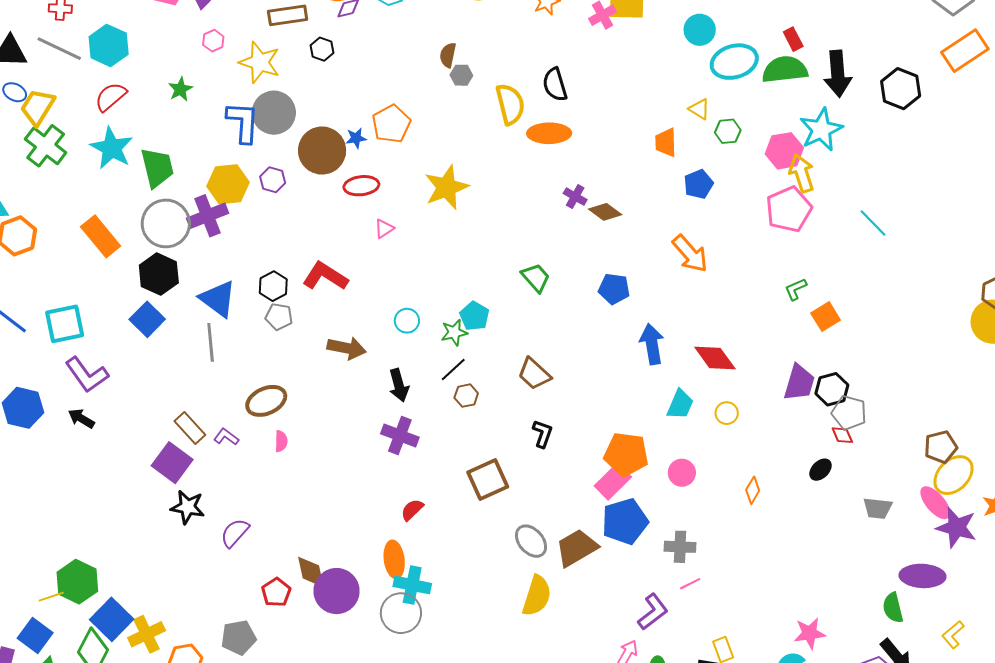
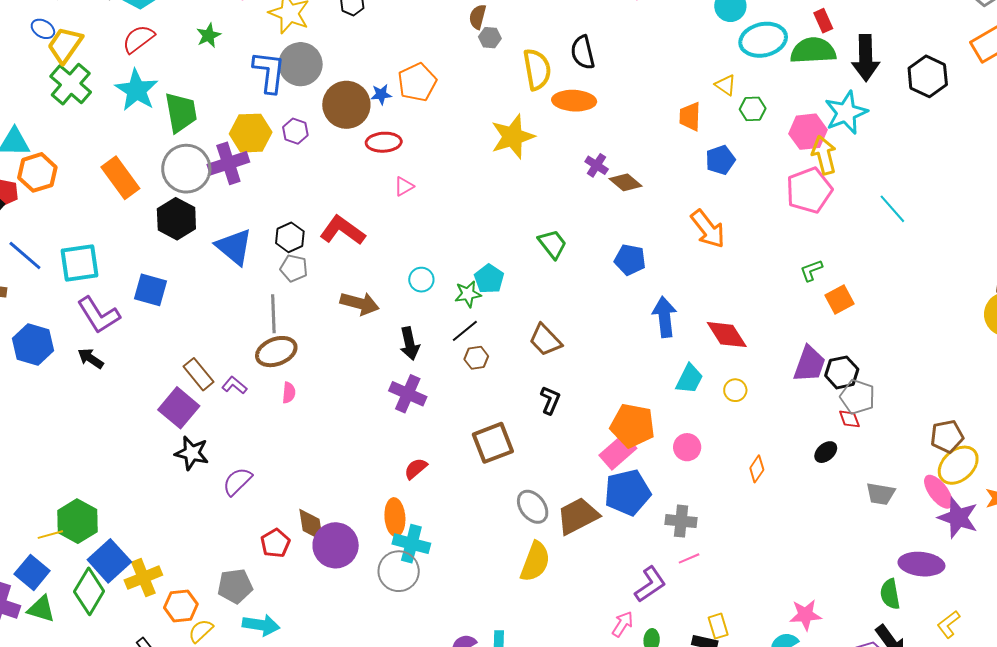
yellow star: (447, 187) -> (513, 137), moved
blue square: (147, 319) -> (150, 290), moved, turned -32
gray line: (211, 342) -> (273, 314), moved

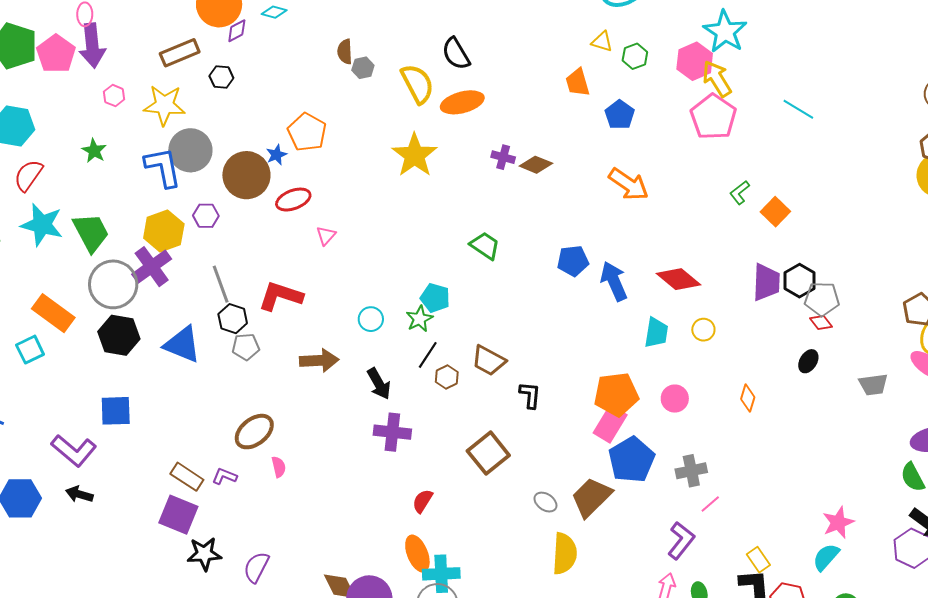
blue pentagon: (630, 260) -> (573, 261), moved
cyan square: (79, 263) -> (30, 350), moved, size x0.7
gray line: (273, 314) -> (221, 284), moved
brown trapezoid: (545, 340) -> (489, 361), moved
gray ellipse: (533, 507) -> (545, 502), size x0.7

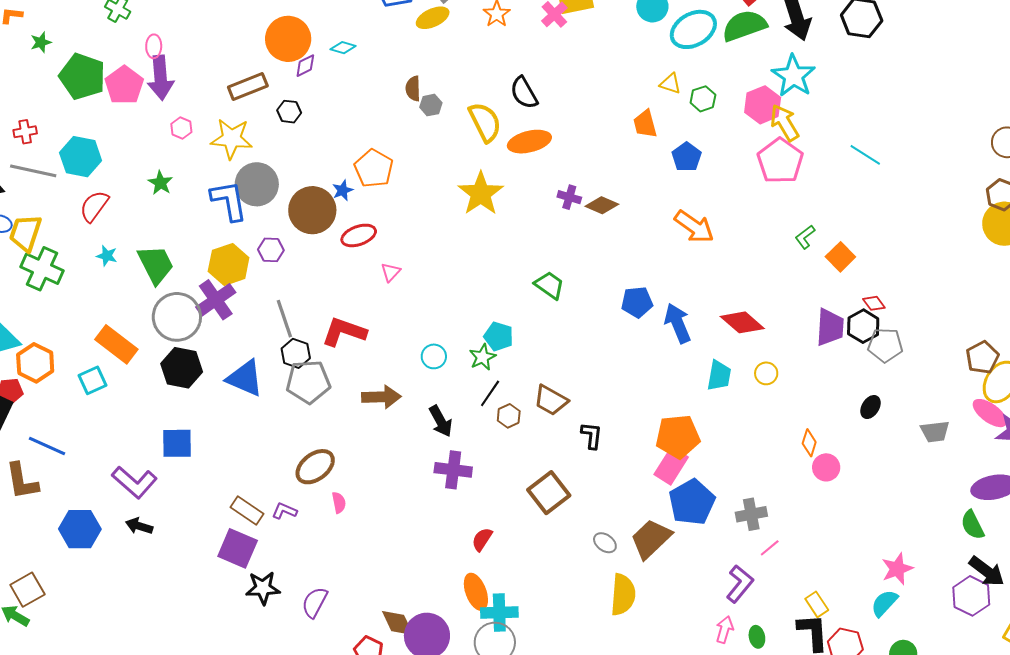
cyan star: (42, 225) -> (107, 256), size x0.5
red diamond: (821, 323) -> (874, 303), moved
gray pentagon: (246, 347) -> (308, 382), size x1.6
pink circle: (675, 399) -> (826, 467), moved

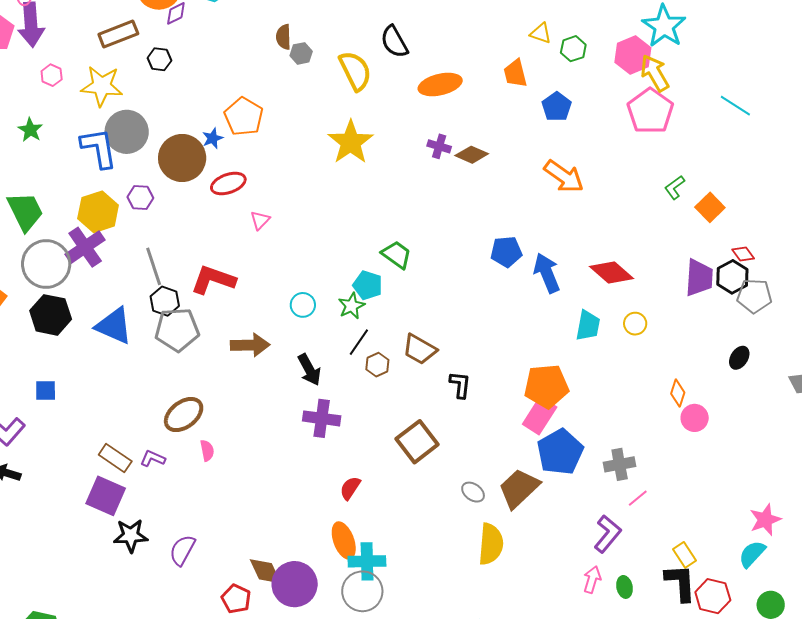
orange ellipse: (529, 142) -> (440, 85), moved
green trapezoid: (549, 285) -> (397, 255), moved
blue square: (177, 443) -> (46, 390), size x0.7

